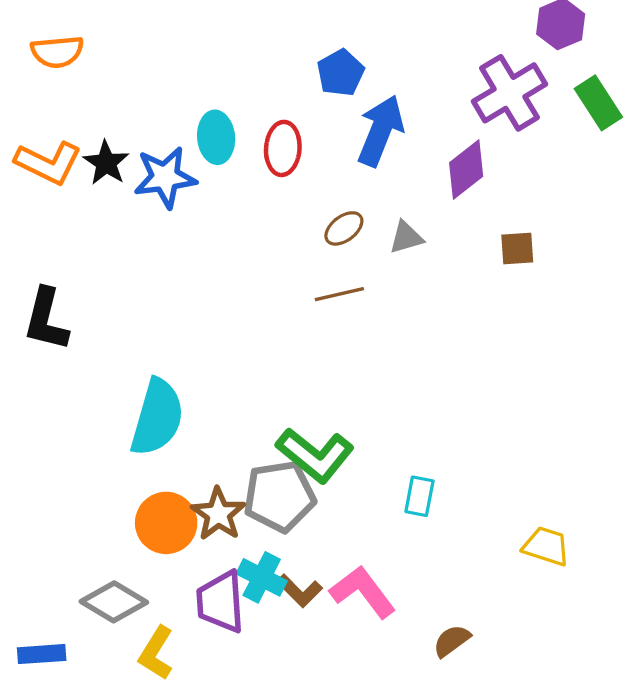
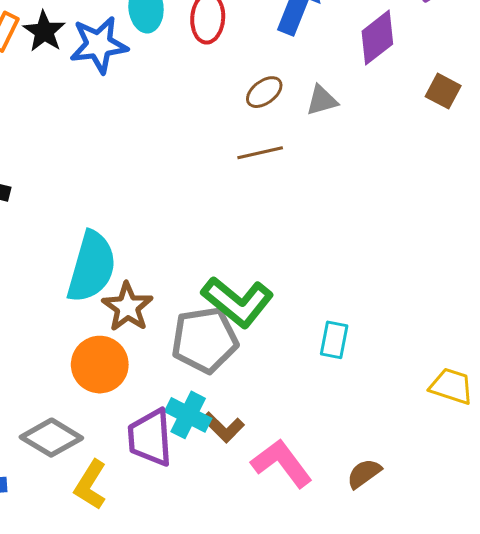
brown square: (517, 248) -> (443, 91), moved, turned 32
brown star: (218, 514) -> (127, 307), moved
pink L-shape: (363, 592) -> (282, 463), moved

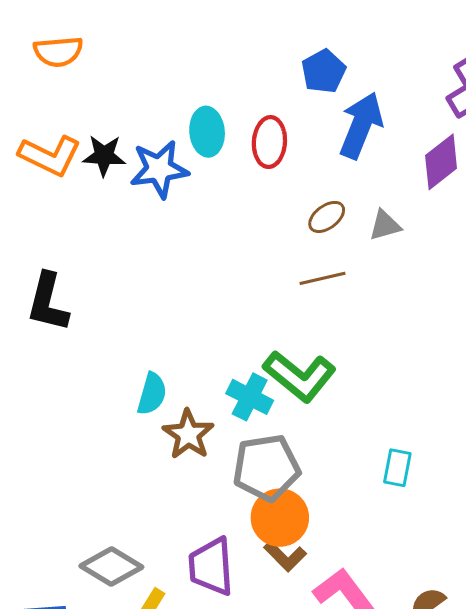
black star: (44, 31) -> (104, 156), turned -30
cyan semicircle: (91, 267) -> (152, 394), size x0.6
green L-shape: (238, 302) -> (300, 376), moved
orange circle: (100, 365) -> (280, 518), moved
cyan cross: (188, 415) -> (250, 397), moved

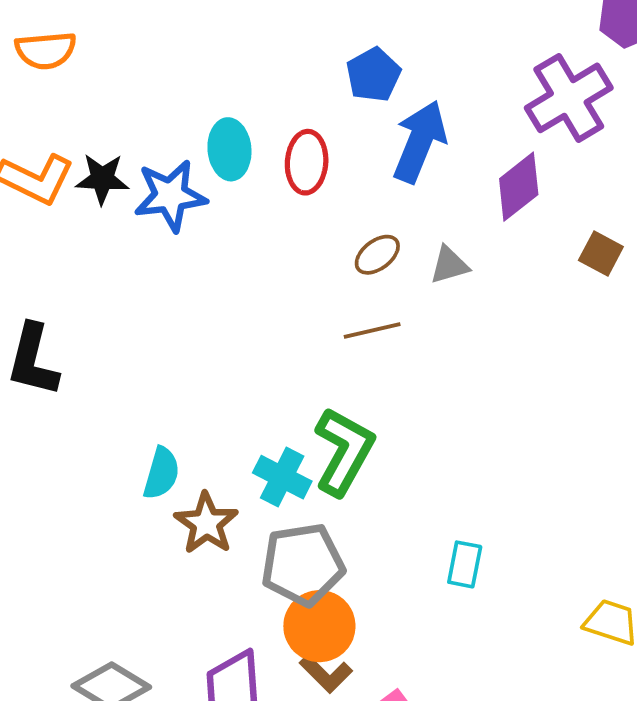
green L-shape: (300, 376) -> (344, 451), turned -100

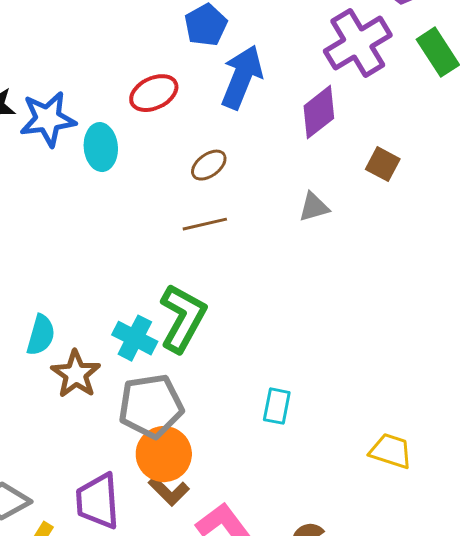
cyan ellipse: (229, 149) -> (101, 147), moved
red ellipse: (307, 162) -> (154, 93), turned 60
gray triangle: (449, 265) -> (314, 207), moved

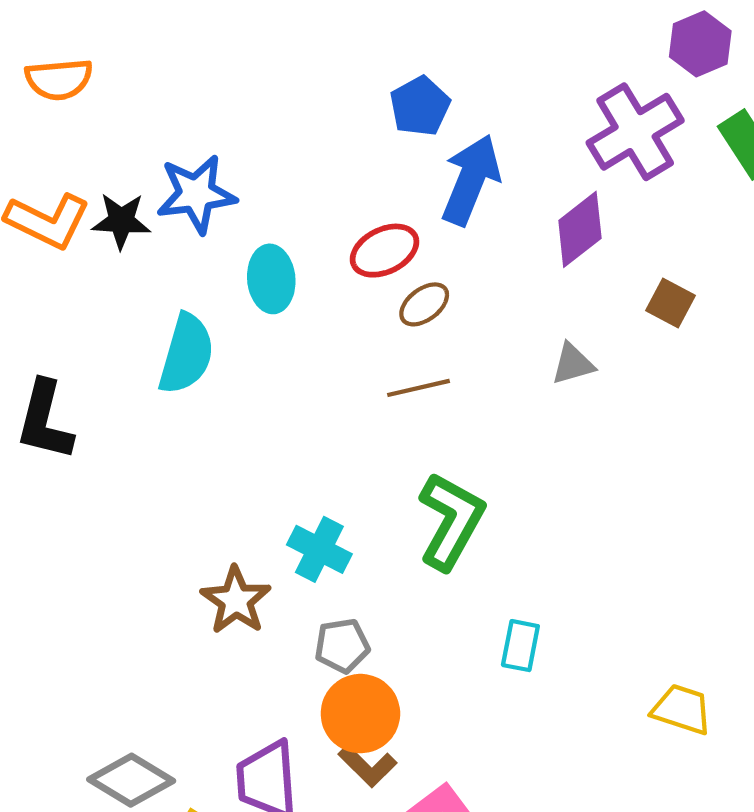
red ellipse: (154, 93) -> (385, 251), moved
blue star: (48, 119) -> (196, 194), moved
green L-shape: (183, 318) -> (451, 521), moved
cyan semicircle: (41, 335) -> (186, 354), moved, size x1.4
gray pentagon: (151, 406) -> (342, 646), size x0.6

